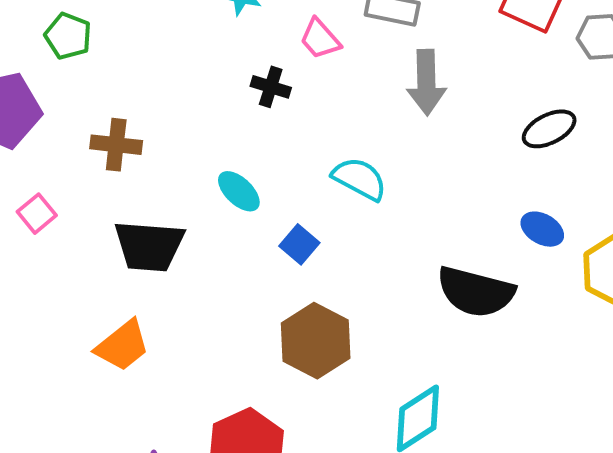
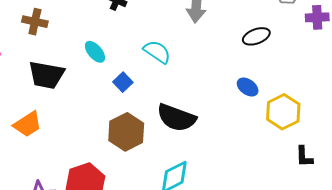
black semicircle: (476, 292) -> (176, 118), moved

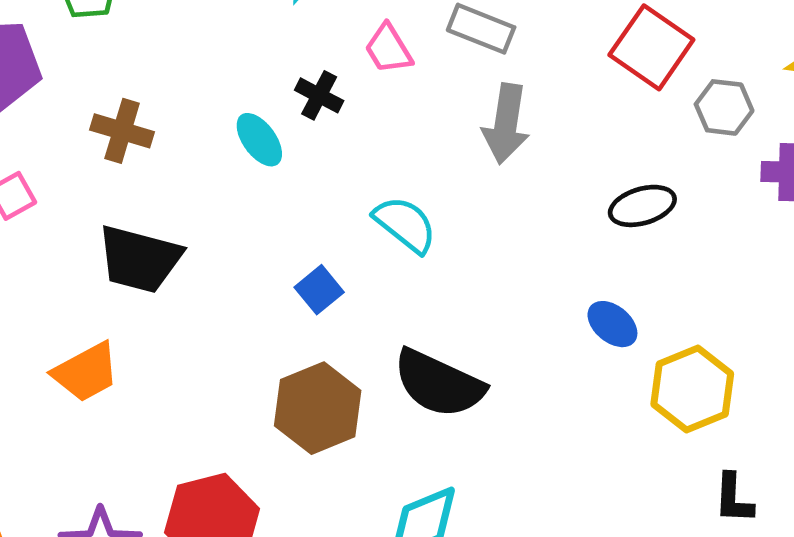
cyan ellipse: (95, 52) -> (259, 140), moved

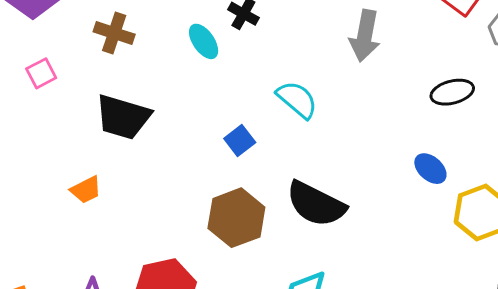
orange trapezoid: (86, 372) -> (86, 190), size x0.7

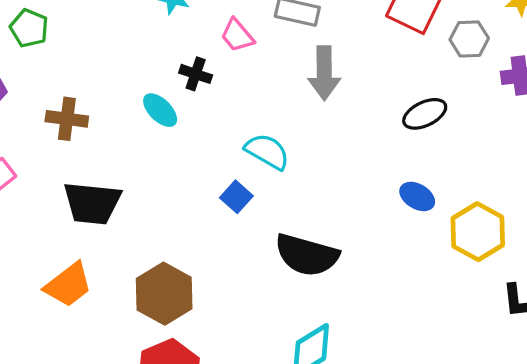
blue square: (240, 140) -> (236, 197), moved
orange trapezoid: (86, 190) -> (68, 285), size x1.5
brown hexagon: (236, 218) -> (164, 294), moved

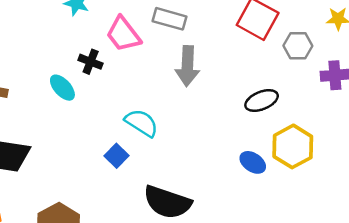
pink trapezoid: (237, 35) -> (123, 34), size x1.4
yellow hexagon: (478, 232) -> (293, 146), moved

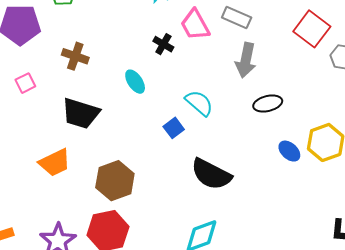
cyan ellipse: (62, 88) -> (135, 82), moved
black ellipse: (262, 100) -> (268, 104), moved

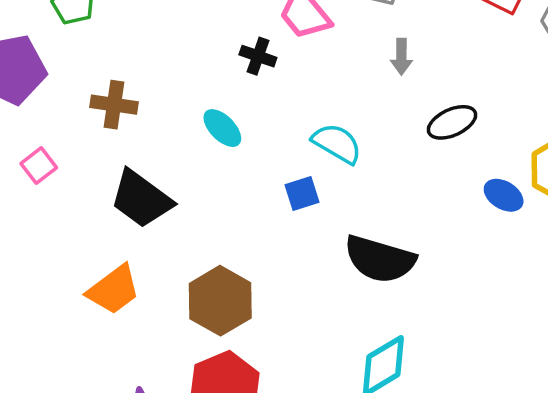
gray arrow: (246, 60) -> (401, 57), size x0.6
black trapezoid: (81, 113) -> (141, 199), turned 30
blue square: (174, 128) -> (302, 193), turned 30

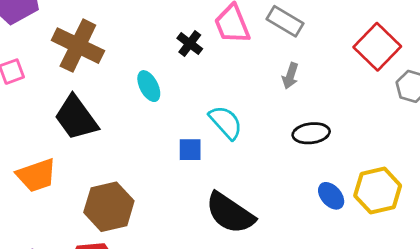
brown cross: (114, 105) -> (78, 46), size x1.5

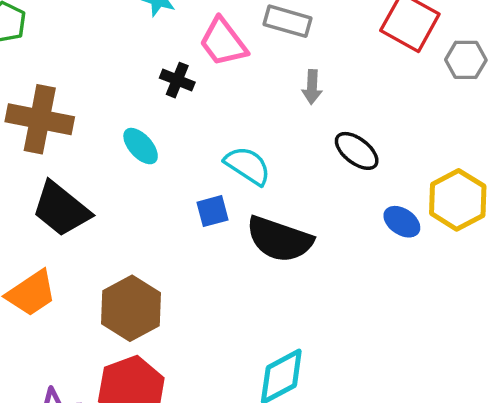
black ellipse: (311, 133) -> (357, 151), turned 60
black semicircle: (230, 213) -> (279, 239), moved

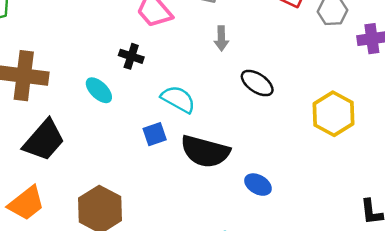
black cross: (177, 80) -> (131, 56), moved
black trapezoid: (61, 209) -> (44, 140), turned -84
blue ellipse: (402, 222) -> (258, 185), moved

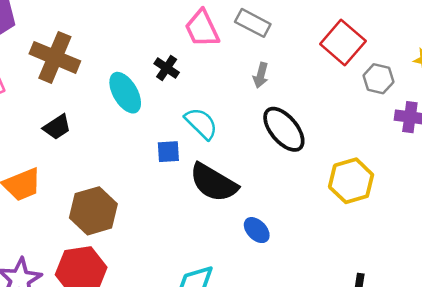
black ellipse: (257, 83) -> (284, 129), size x1.4
cyan ellipse: (99, 90) -> (125, 93), size x1.4
black trapezoid: (44, 140) -> (57, 127), size x0.6

